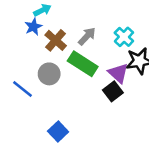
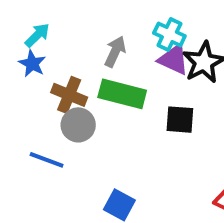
brown cross: (56, 40) -> (69, 95), moved
purple triangle: (118, 73) -> (174, 59), moved
black square: (113, 91) -> (180, 120), turned -30

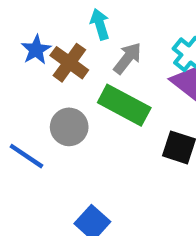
cyan arrow: (37, 35) -> (100, 24), moved, turned -76
brown cross: (69, 95) -> (69, 63), moved

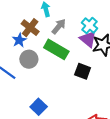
blue star: (36, 50) -> (19, 40), moved

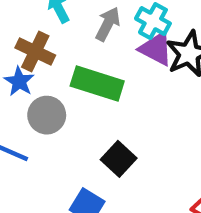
gray arrow: (59, 26) -> (108, 24), moved
black square: (83, 71) -> (119, 159), moved, turned 35

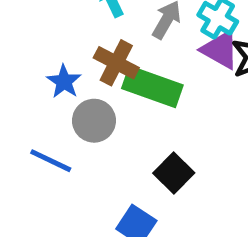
brown cross: (35, 52) -> (116, 63), moved

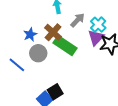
purple triangle: (220, 50) -> (96, 37), turned 30
black square: (174, 173) -> (55, 92), moved

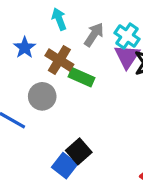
blue star: (30, 35) -> (25, 48), moved
green rectangle: (65, 46) -> (82, 77), size x0.7

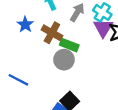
gray circle: (42, 96) -> (64, 60), moved

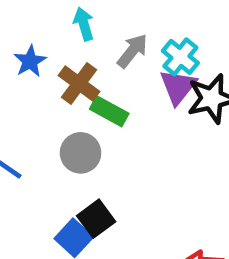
gray circle: (64, 60) -> (81, 153), moved

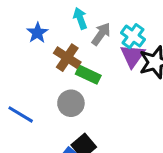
cyan arrow: (84, 24) -> (80, 18), moved
blue star: (30, 61) -> (37, 33), moved

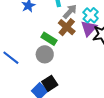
brown cross: (67, 58) -> (67, 27), moved
green rectangle: (88, 75) -> (49, 39), moved

